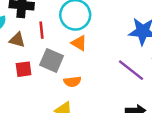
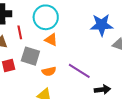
purple line: (131, 70) -> (79, 71), moved

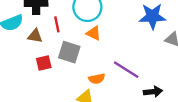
orange semicircle: (49, 71) -> (97, 79), moved

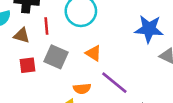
orange triangle: (94, 33) -> (93, 53), moved

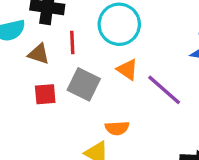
orange triangle: (93, 53) -> (127, 70), moved
purple line: (114, 83) -> (164, 90), moved

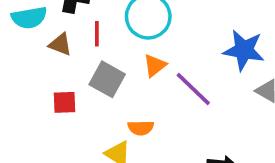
orange triangle: (127, 70) -> (155, 65), turned 45
red square: (45, 94) -> (65, 102), moved

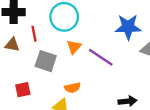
red square: (65, 102) -> (23, 90), moved

